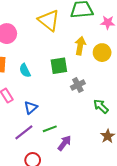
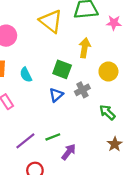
yellow circle: (102, 53) -> (108, 72), moved
green square: (59, 66) -> (62, 69), turned 30
blue triangle: (31, 107) -> (56, 95), moved

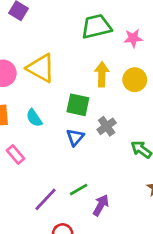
yellow triangle: (51, 21) -> (41, 68), moved
yellow circle: (108, 72) -> (135, 80), moved

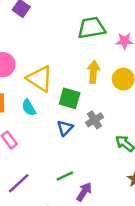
yellow triangle: (41, 68) -> (40, 79), moved
purple line: (45, 199) -> (19, 183), moved

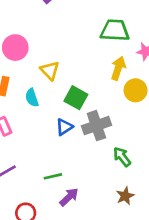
yellow arrow: (93, 72) -> (118, 68), moved
yellow triangle: (40, 79) -> (50, 70), size x0.7
gray cross: (94, 120) -> (96, 126), size x1.5

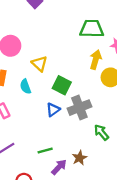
brown star: (125, 196) -> (80, 158), moved

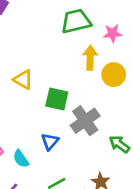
cyan semicircle: (25, 86) -> (21, 159), moved
blue triangle: (53, 110) -> (50, 142), moved

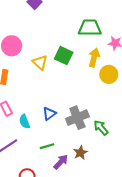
green square: (57, 99) -> (64, 56), moved
gray cross: (85, 121) -> (77, 118), moved

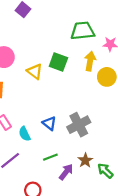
blue triangle: (49, 114) -> (49, 123), turned -40
green arrow: (101, 128) -> (105, 171), moved

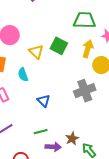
gray cross: (79, 125) -> (85, 91), moved
cyan semicircle: (25, 134) -> (23, 75), moved
purple arrow: (66, 172) -> (53, 147), turned 49

